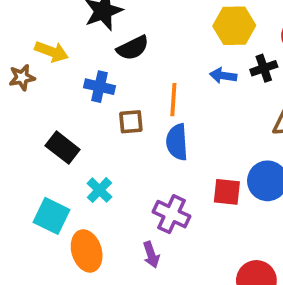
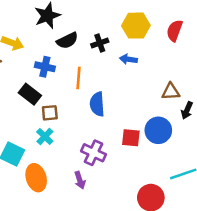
black cross: (264, 68) -> (100, 43), moved
orange line: (173, 100) -> (79, 78), moved
brown square: (131, 122) -> (50, 113), moved
black rectangle: (63, 148) -> (30, 94), moved

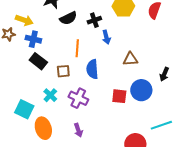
blue arrow: (128, 59) -> (106, 37), moved, turned -112
blue cross: (45, 67) -> (33, 39), moved
brown triangle: (171, 92) -> (130, 59), moved
brown square: (50, 113) -> (63, 71), moved
purple cross: (93, 153) -> (78, 98), moved

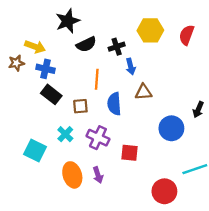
brown triangle: (130, 59) -> (143, 92), moved
red square: (119, 96) -> (129, 153), moved
orange ellipse: (43, 128) -> (72, 175), moved

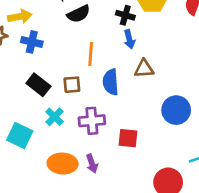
yellow arrow: (35, 47) -> (20, 17), turned -30
black cross: (117, 47) -> (125, 15), moved, turned 35
black rectangle: (51, 94) -> (38, 85), moved
purple cross: (98, 138) -> (92, 121), turned -30
orange ellipse: (72, 175) -> (63, 164), turned -70

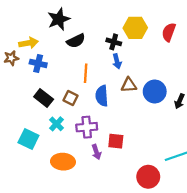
brown square: (72, 85) -> (71, 98), turned 32
blue circle: (176, 110) -> (155, 92), moved
purple arrow: (92, 164) -> (96, 152), moved

